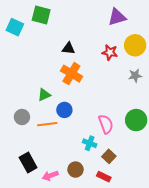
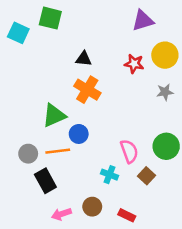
green triangle: (44, 95) -> (54, 115), size x1.5
gray circle: (22, 117) -> (28, 154), moved
brown square: (109, 156) -> (146, 176), moved
black rectangle: (28, 162) -> (45, 181), moved

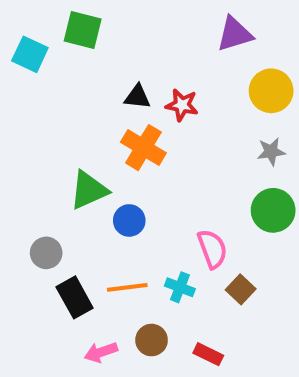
red star: (134, 64) -> (182, 105), moved
green circle: (166, 146) -> (273, 210), moved
orange line: (58, 151) -> (127, 287), moved

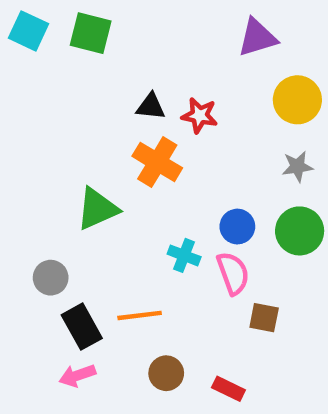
cyan square: (30, 54) -> (28, 31), moved
blue circle: (129, 220) -> (237, 227), moved
cyan cross: (180, 287) -> (184, 255), moved
brown square: (241, 289) -> (264, 318), turned -32
pink arrow: (101, 352) -> (77, 375), moved

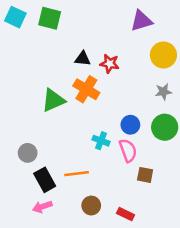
green triangle: (97, 209) -> (53, 100), moved

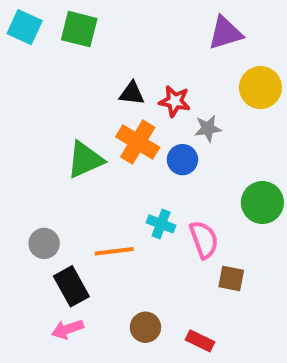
gray star: (163, 92) -> (208, 128), moved
blue circle: (130, 125) -> (182, 160), moved
orange line: (77, 174) -> (114, 251), moved

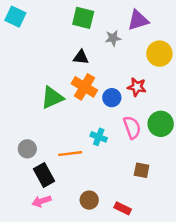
green square: (79, 29) -> (83, 18), moved
red star: (175, 101) -> (137, 87), moved
gray star: (208, 128) -> (113, 38), moved
pink semicircle: (204, 240) -> (132, 127), moved

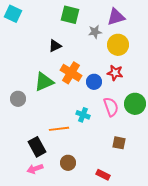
yellow circle: (159, 54) -> (118, 45), moved
black triangle: (81, 57) -> (55, 46), moved, turned -32
gray circle: (27, 149) -> (18, 99), moved
brown circle: (89, 200) -> (68, 163), moved

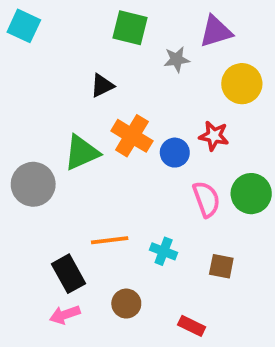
yellow circle: (118, 45) -> (242, 84), moved
gray circle: (18, 99) -> (33, 184), size x1.5
cyan cross: (83, 115) -> (164, 251), moved

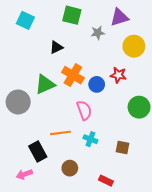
cyan square: (24, 26) -> (25, 20), moved
pink semicircle: (206, 199) -> (84, 110), moved
pink arrow: (65, 315) -> (24, 174), moved

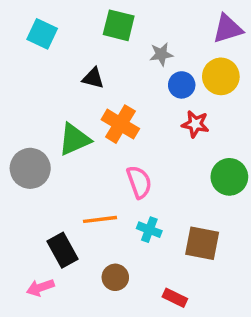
purple triangle: (119, 17) -> (228, 29), moved
black triangle: (56, 47) -> (93, 78), turned 40
blue circle: (97, 84) -> (182, 85), moved
brown square: (123, 147) -> (202, 243), size x1.5

